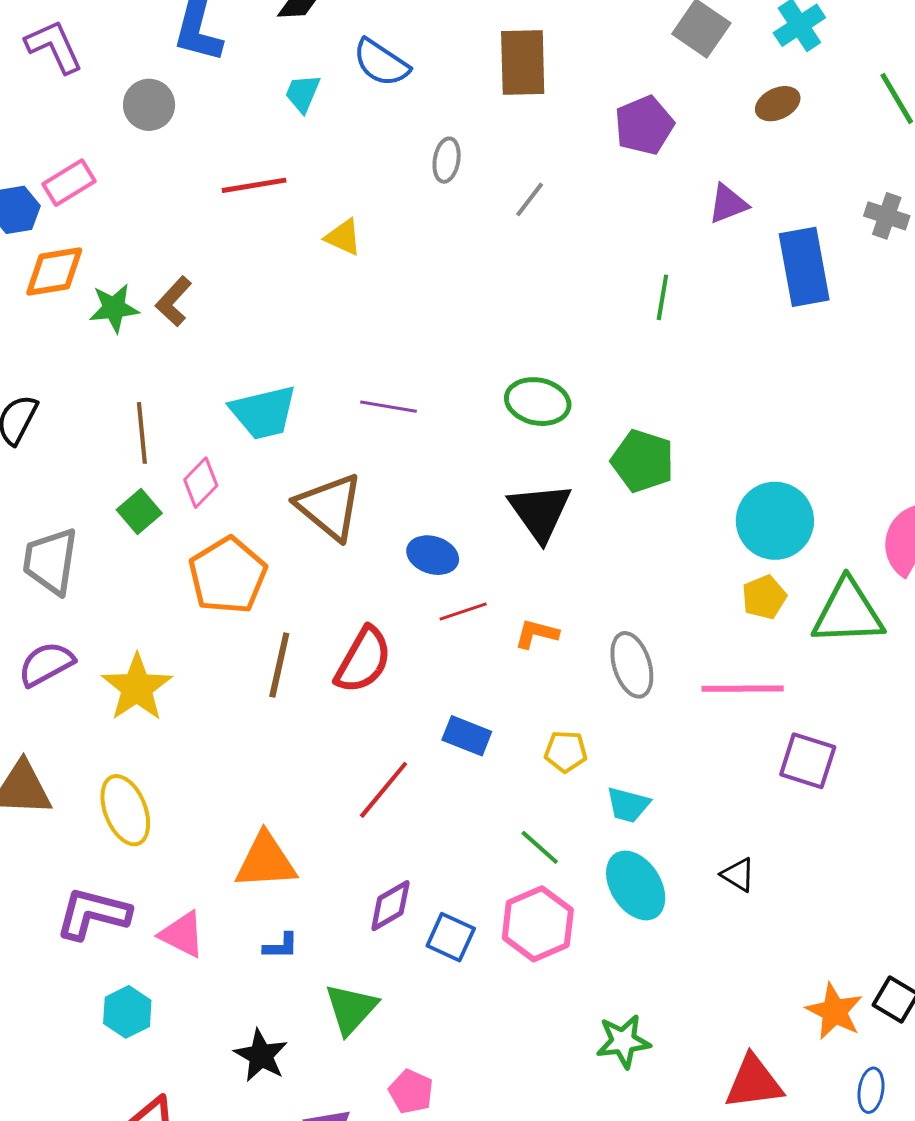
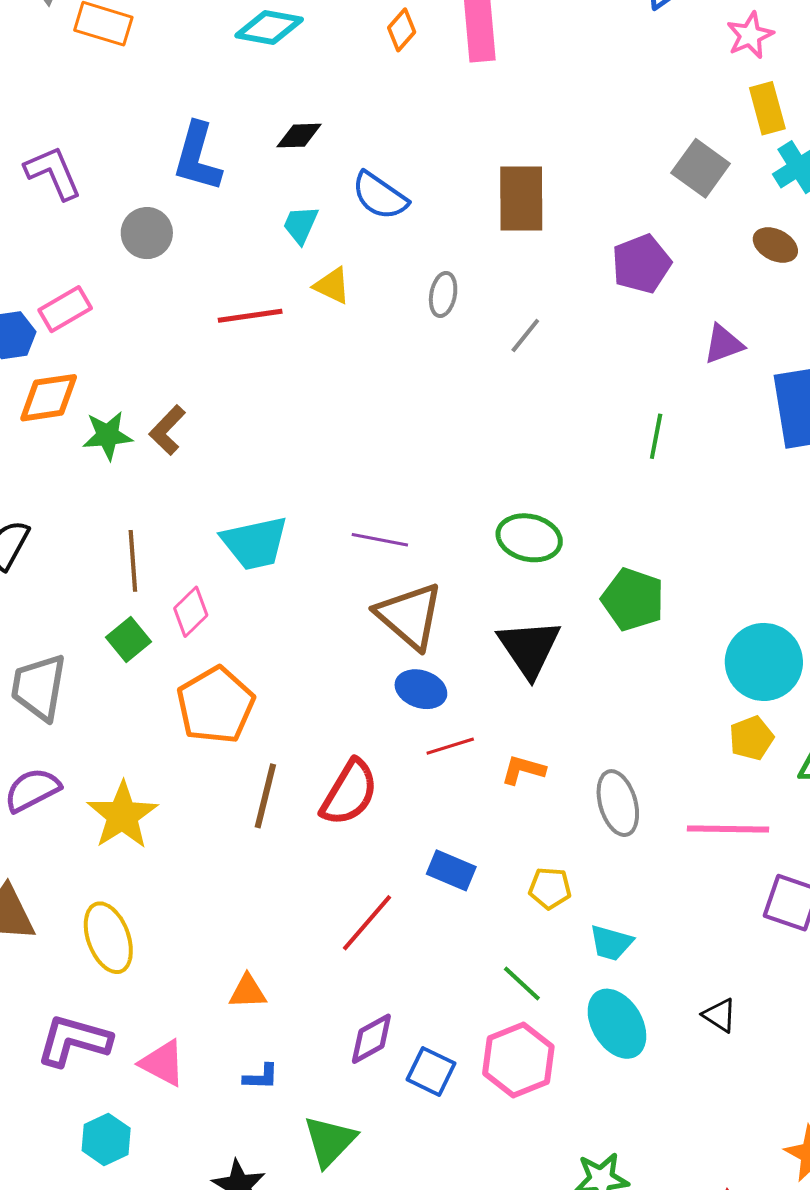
brown ellipse: (778, 104) -> (775, 245), turned 51
yellow triangle: (343, 237) -> (332, 286), moved
brown triangle: (330, 507) -> (410, 616), moved
orange triangle: (266, 861) -> (248, 992), size x0.6

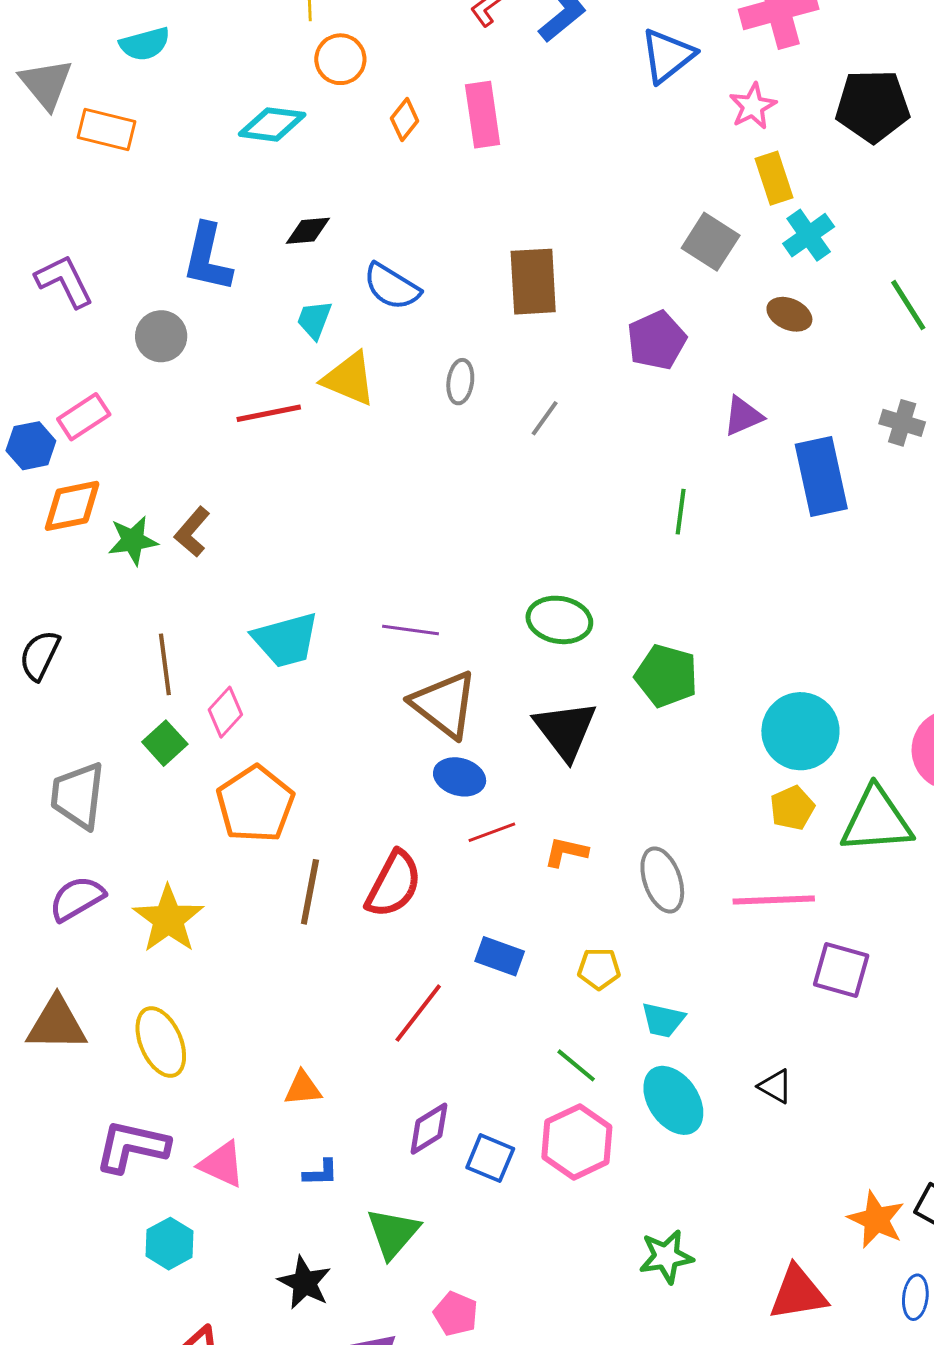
yellow triangle: (332, 286) -> (349, 379), size x1.5

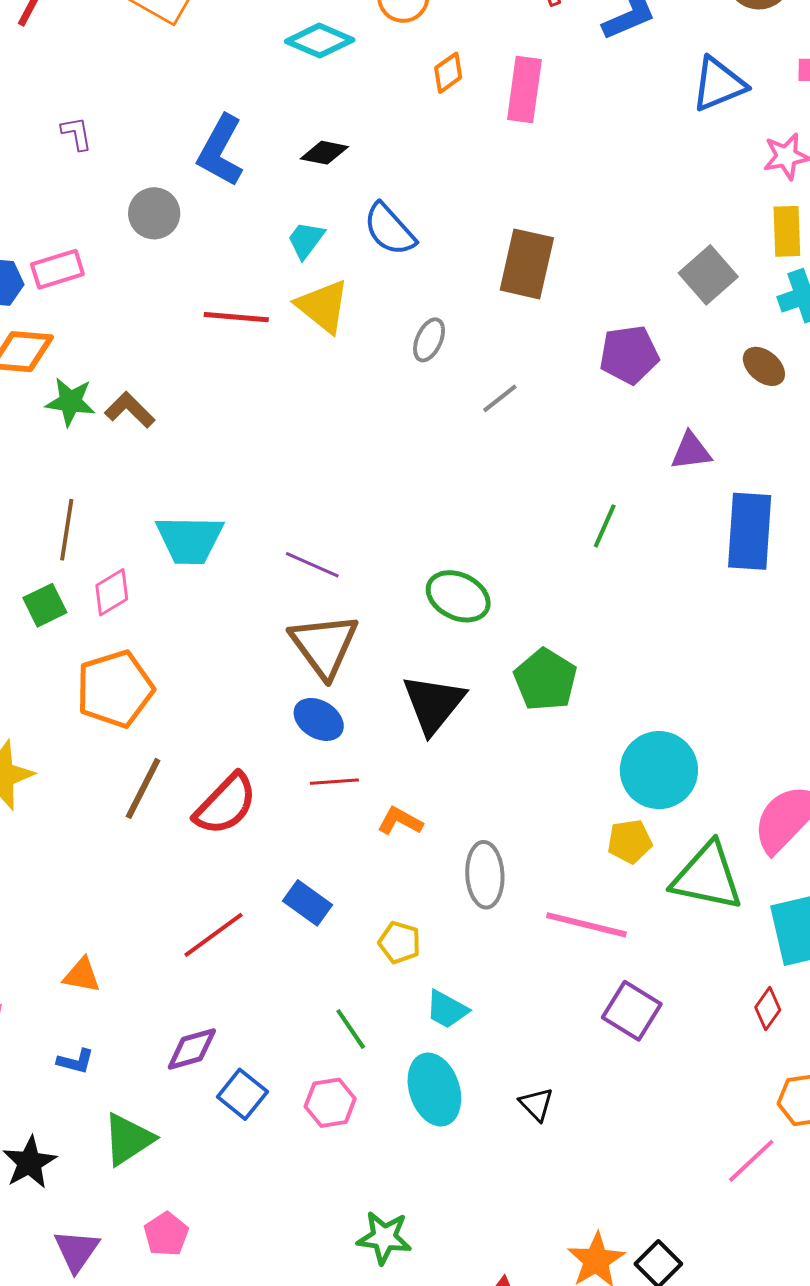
purple L-shape: (64, 281) -> (76, 134), size x0.6
brown L-shape: (192, 532) -> (130, 410), turned 78
pink hexagon: (577, 1142) -> (330, 1103), size x0.7

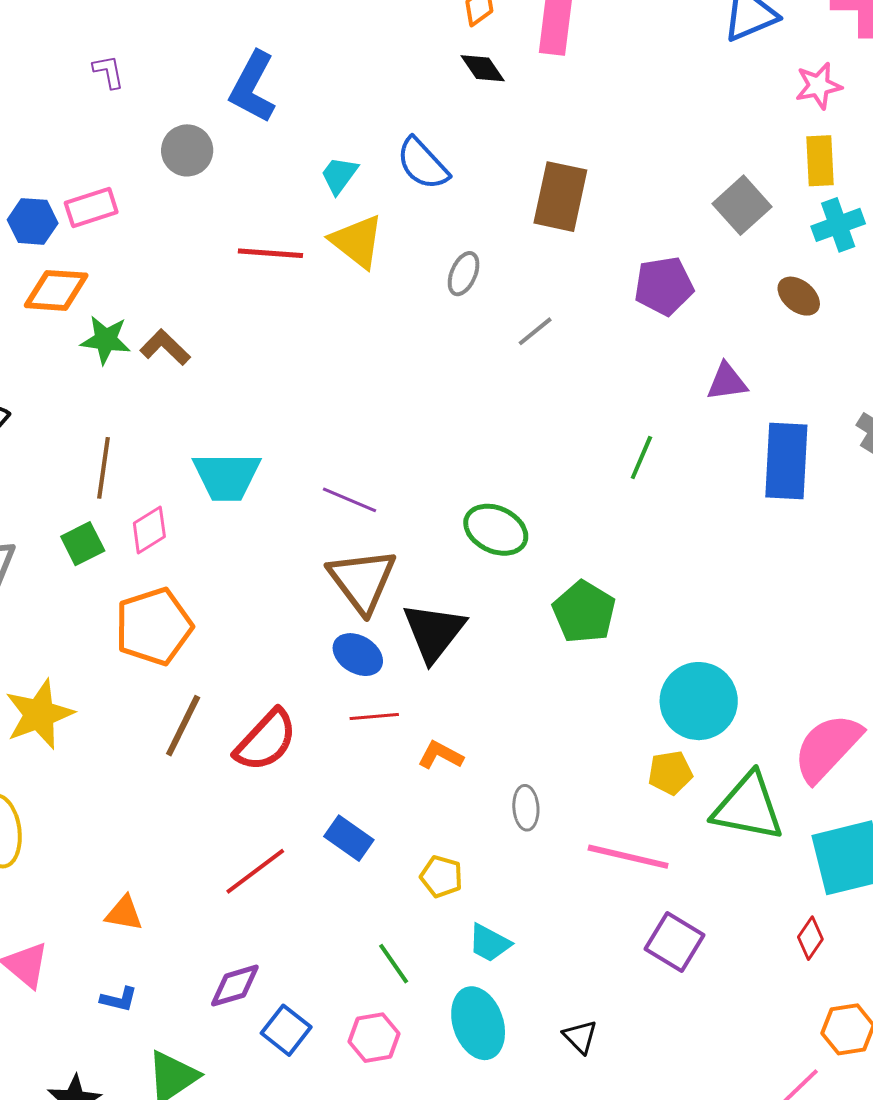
black diamond: (324, 153) -> (483, 68), moved, turned 45
black triangle: (433, 704) -> (434, 632), moved
gray ellipse: (485, 875) -> (526, 808), size x0.7

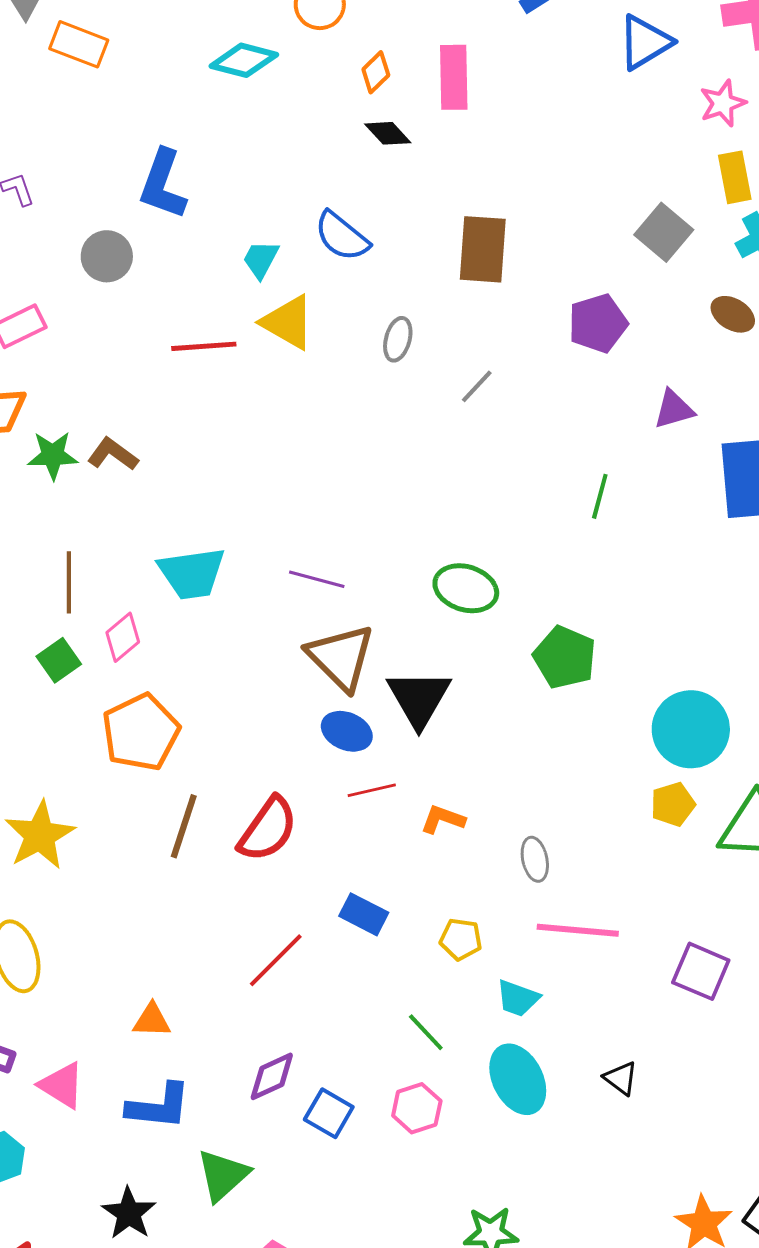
pink line: (628, 857) -> (578, 930), moved
blue L-shape: (119, 999) -> (159, 1106), size x1.8

